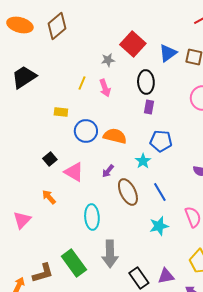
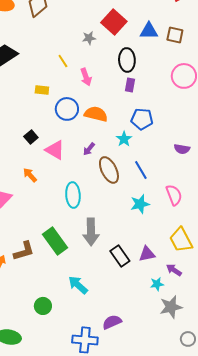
blue triangle: (168, 53) -> (149, 31), turned 36
yellow line: (82, 83) -> (63, 61), turned -56
pink arrow: (105, 88) -> (86, 77), moved

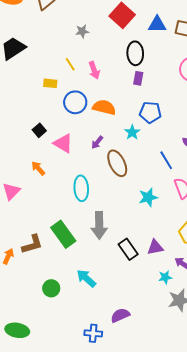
gray star: (89, 38) -> (82, 31), moved
yellow line: (63, 61) -> (70, 64), moved
blue line: (141, 170) -> (166, 160), moved
green circle: (43, 306) -> (51, 288), moved
blue cross: (85, 340) -> (93, 333), size x0.7

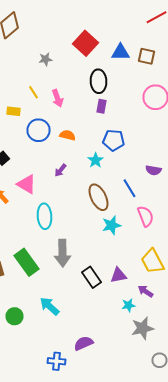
orange semicircle: (104, 107) -> (68, 135), size x0.7
pink triangle: (63, 143) -> (26, 184), moved
brown ellipse: (117, 163) -> (98, 197), moved

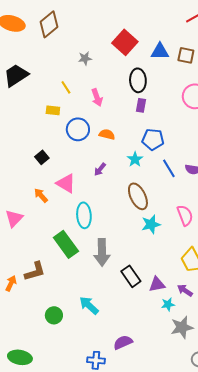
yellow line: (34, 92) -> (66, 87), moved
blue line: (130, 188) -> (169, 168), moved
green rectangle: (26, 262) -> (66, 244), moved
purple triangle: (118, 275) -> (157, 284), moved

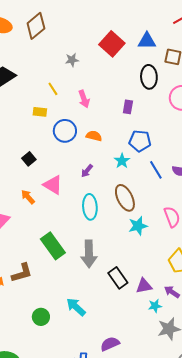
blue triangle: (160, 51) -> (147, 41), moved
black ellipse: (138, 80) -> (149, 77), moved
cyan ellipse: (84, 215) -> (90, 207), moved

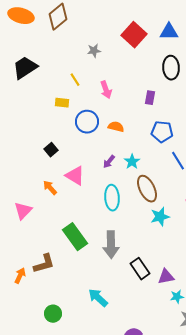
cyan star: (122, 161) -> (132, 162), moved
green circle: (41, 317) -> (53, 314), moved

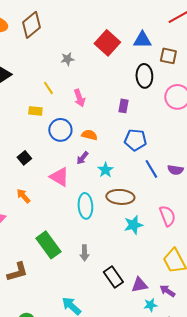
purple arrow: (109, 162) -> (82, 158), moved
pink triangle: (75, 176) -> (59, 177), moved
brown ellipse: (147, 189) -> (120, 197), turned -60
gray arrow: (111, 245) -> (84, 253), size x0.6

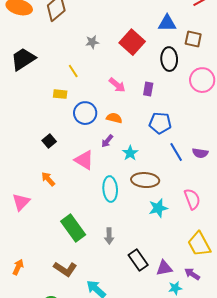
red square: (107, 43) -> (132, 42), moved
pink arrow: (79, 98) -> (117, 85), moved, turned -30
brown L-shape: (17, 272) -> (65, 269), moved, turned 50

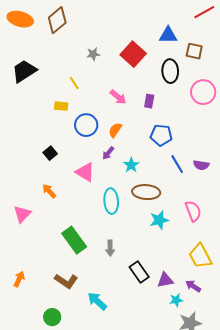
orange semicircle: (114, 118) -> (115, 130), turned -70

